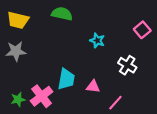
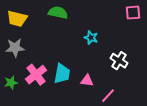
pink square: (142, 30) -> (133, 13), moved, turned 35
pink cross: (42, 96) -> (36, 75), moved
green star: (18, 99) -> (11, 83), moved

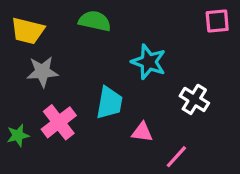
cyan star: (91, 38) -> (149, 62), size x1.5
gray star: (15, 48) -> (42, 72), moved
cyan trapezoid: (62, 74) -> (109, 103), moved

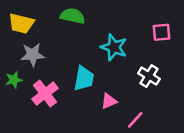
pink square: (217, 21) -> (162, 32), moved
pink triangle: (142, 132) -> (109, 101), turned -30
green star: (18, 135) -> (14, 80), moved

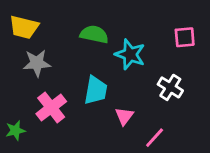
green semicircle: (73, 16) -> (94, 34), moved
green star: (14, 80) -> (15, 130), moved
pink triangle: (109, 101) -> (124, 116), turned -30

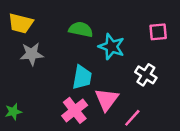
pink cross: (51, 108) -> (75, 110), moved
pink triangle: (124, 116) -> (107, 99), size x1.5

